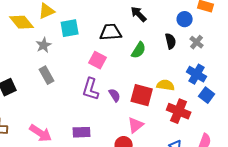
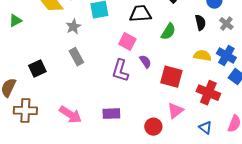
yellow semicircle: (166, 85) -> (202, 56), moved
purple semicircle: (115, 95) -> (145, 62), moved
pink triangle: (136, 125) -> (175, 111), moved

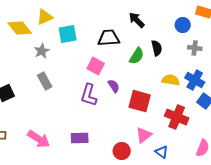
black semicircle: (200, 23) -> (157, 48), moved
gray cross: (226, 24) -> (195, 48), turned -32
blue triangle: (205, 128) -> (162, 152), moved

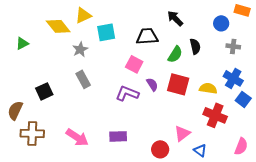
yellow semicircle: (171, 80) -> (208, 88), moved
purple L-shape: (89, 95) -> (127, 93), turned 95
red square: (140, 101) -> (178, 84), moved

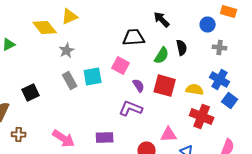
cyan square: (106, 32) -> (93, 76), moved
purple L-shape: (127, 93) -> (131, 108), moved
brown cross: (32, 133) -> (19, 134), size x0.6
pink triangle: (182, 133) -> (169, 134), turned 36

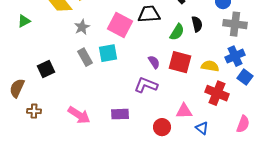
gray cross: (220, 48) -> (235, 24), size x1.6
pink square: (121, 66) -> (120, 25), moved, size x1.4
blue cross: (220, 80) -> (235, 56), turned 36

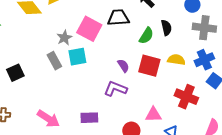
gray star: (82, 27) -> (64, 38), moved
yellow semicircle: (210, 66) -> (176, 60), moved

